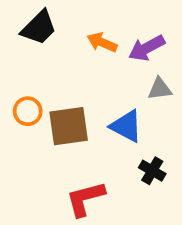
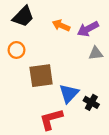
orange circle: (28, 111) -> (17, 50), moved
blue triangle: (126, 126) -> (69, 94), moved, turned 45

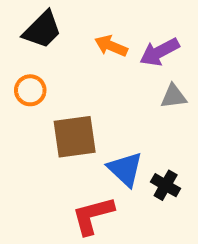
blue triangle: (69, 94) -> (125, 169), turned -30

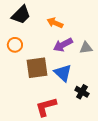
purple arrow: (159, 52) -> (63, 45), moved
blue triangle: (125, 169) -> (63, 73), moved

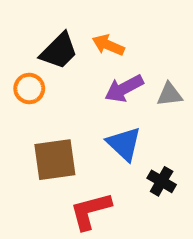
black trapezoid: (21, 15) -> (59, 51), moved
brown square: (37, 68) -> (55, 160), moved

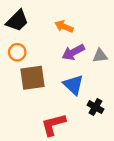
black trapezoid: (59, 51) -> (17, 21), moved
brown square: (55, 160) -> (32, 78), moved

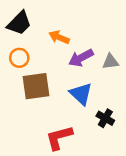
orange arrow: (64, 27) -> (59, 37), moved

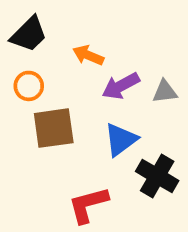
blue triangle: (81, 94) -> (121, 140), turned 40
black cross: (105, 118) -> (157, 176), size x1.5

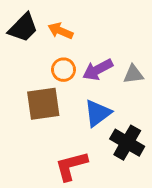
orange arrow: (88, 55) -> (60, 31), moved
orange circle: (29, 86) -> (63, 70), moved

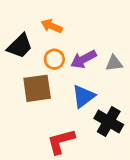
black trapezoid: (23, 28) -> (20, 46), moved

